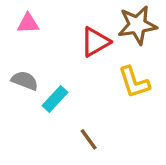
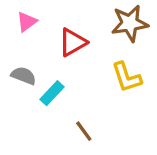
pink triangle: (28, 23) -> (27, 22), turned -35
red triangle: (95, 42) -> (73, 42), moved

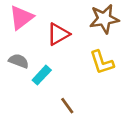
pink triangle: (27, 22) -> (21, 18), size x1.5

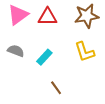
red triangle: (58, 34) -> (48, 17), moved, turned 30
cyan rectangle: (42, 75) -> (44, 57), moved

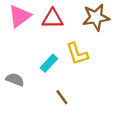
gray semicircle: (16, 51) -> (15, 80), moved
yellow L-shape: (85, 52) -> (77, 54), moved

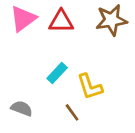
yellow L-shape: (77, 54) -> (90, 87), moved
gray semicircle: (15, 80) -> (22, 108), moved

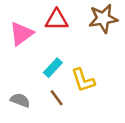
pink triangle: (23, 19) -> (21, 34), moved
brown line: (72, 112) -> (57, 98), moved

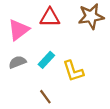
brown line: (57, 98) -> (45, 97), moved
gray semicircle: (20, 100) -> (17, 62), moved, turned -42

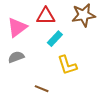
cyan rectangle: (46, 60) -> (55, 39), moved
brown line: (45, 97) -> (42, 89), turned -32

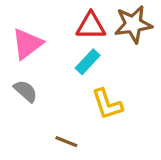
red triangle: (46, 16) -> (91, 26), moved
gray semicircle: (16, 57) -> (26, 91), turned 63

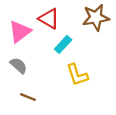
red triangle: (91, 26) -> (49, 19), moved, turned 30
brown line: (66, 142) -> (28, 97), moved

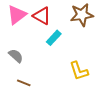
pink triangle: (20, 32) -> (17, 15), moved
yellow L-shape: (77, 75) -> (79, 71), moved

